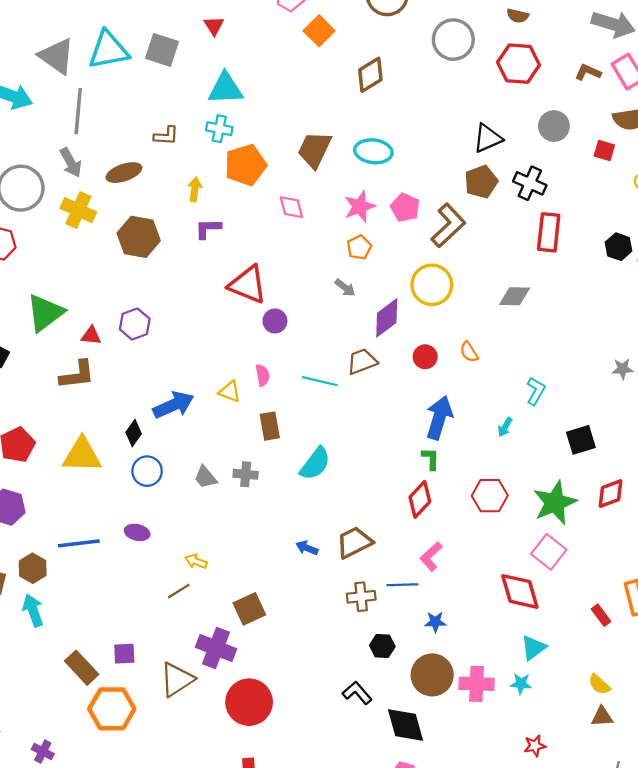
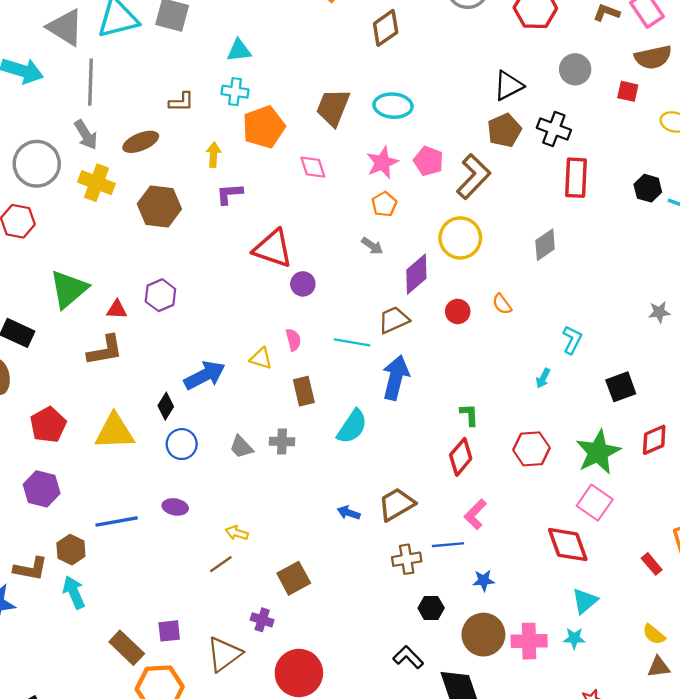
cyan triangle: (225, 89) -> (239, 50), size x0.7
gray diamond: (515, 296) -> (545, 245), turned -32
blue arrow: (439, 418) -> (396, 378), moved
purple cross: (216, 648) -> (262, 620), size x0.6

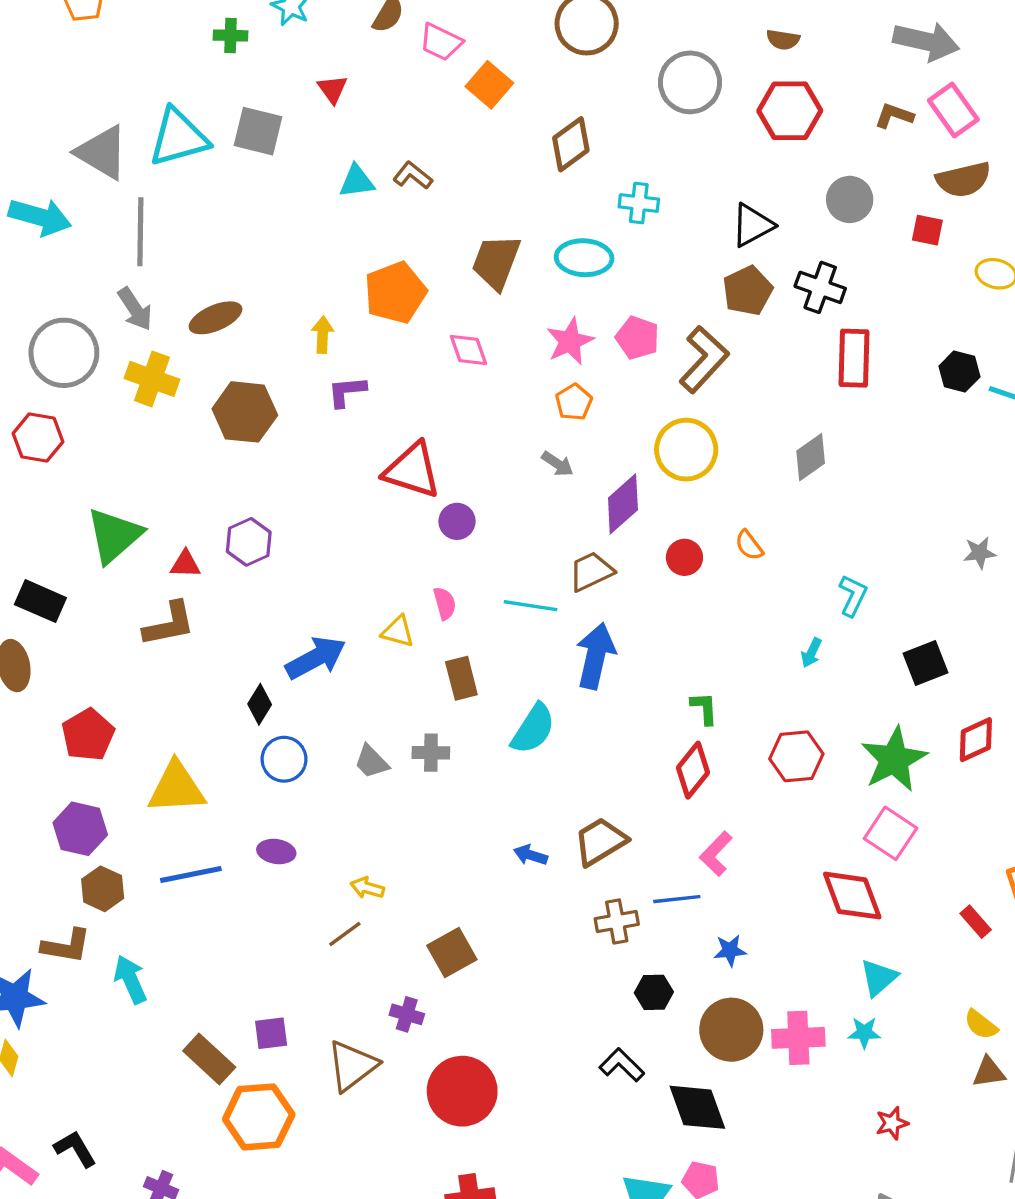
cyan cross: (235, 92) -> (639, 203), moved
brown L-shape: (181, 102) -> (413, 175), moved, turned -140
yellow triangle: (115, 432) -> (177, 788), moved
brown hexagon: (71, 550) -> (103, 889), moved

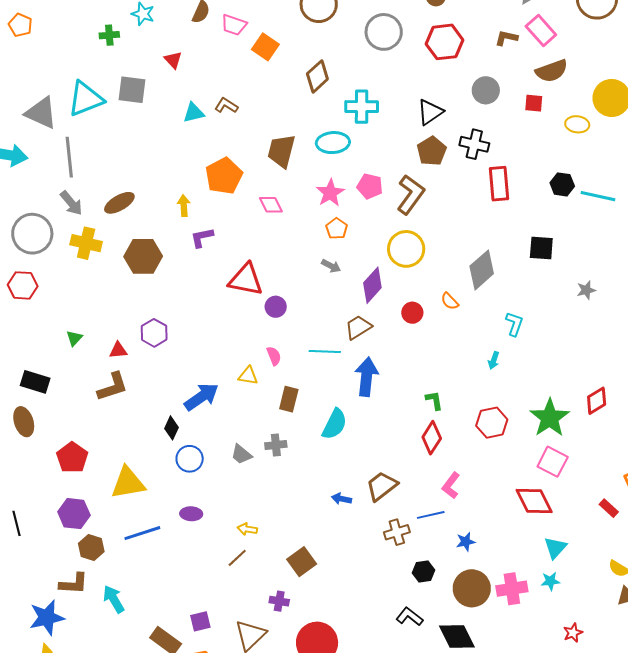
cyan cross: (639, 203) -> (362, 107), size x1.4
gray diamond: (811, 457) -> (482, 270), moved, size x1.4
green triangle: (114, 536) -> (74, 338), size x0.5
black square: (925, 663) -> (541, 248), moved, turned 32
brown rectangle: (461, 678) -> (289, 399), turned 35

